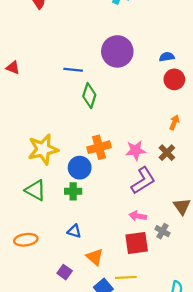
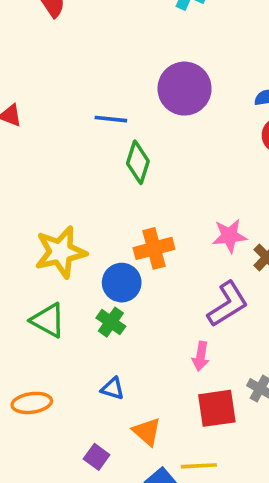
pink star: (136, 150) -> (229, 236), moved
green cross: (73, 191) -> (111, 322), turned 35
pink arrow: (138, 216) -> (201, 356), moved, turned -91

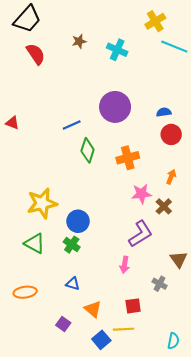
blue line: (111, 119) -> (72, 125), turned -30
orange cross: (154, 248) -> (128, 158), moved
red square: (217, 408) -> (133, 306), moved, size x0.7

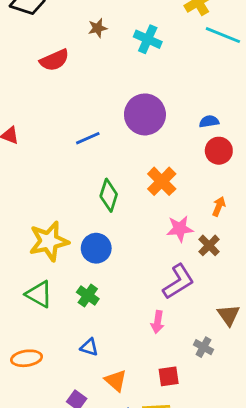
red semicircle: (36, 54) -> (54, 60), moved, turned 100
green diamond: (88, 150) -> (109, 195), moved
orange cross: (128, 158) -> (162, 181), turned -30
blue circle: (78, 221) -> (96, 248), moved

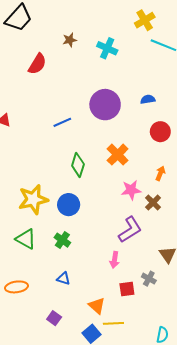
red semicircle: (54, 60) -> (37, 64), turned -35
blue semicircle: (209, 121) -> (148, 99), moved
red square: (169, 376) -> (127, 289), moved
orange triangle: (116, 381) -> (97, 306), moved

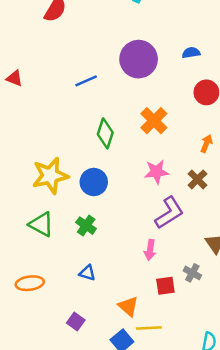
pink star: (131, 190) -> (156, 172), moved

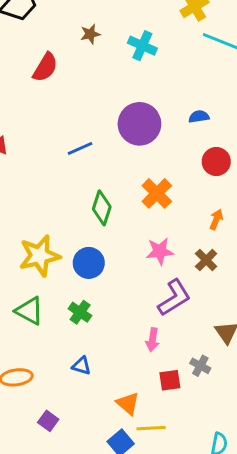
purple square: (76, 322) -> (48, 421), moved

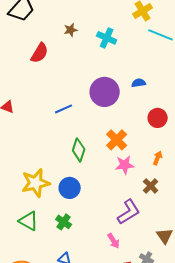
blue semicircle: (199, 117) -> (139, 83), moved
pink star: (160, 251) -> (125, 165), moved
pink arrow: (153, 340) -> (114, 241), turned -42

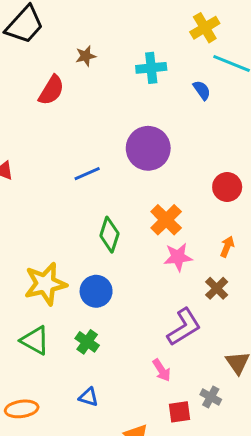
brown star: (71, 30) -> (86, 56), moved
cyan cross: (107, 38) -> (151, 68), turned -30
blue semicircle: (139, 83) -> (202, 90), moved, turned 64

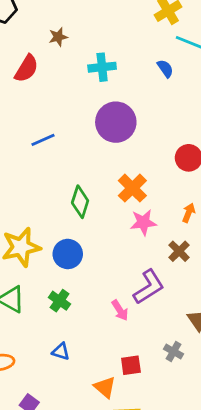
cyan cross: (151, 68) -> (102, 67), moved
blue line: (87, 174) -> (43, 140), moved
pink arrow: (162, 370) -> (120, 310), moved
red square: (179, 412) -> (131, 365), moved

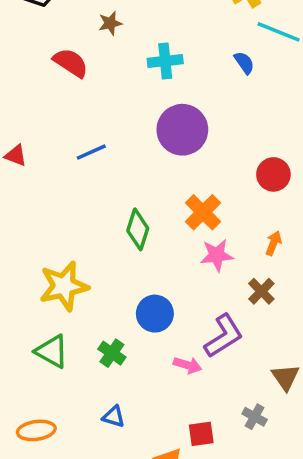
red semicircle: (27, 69) -> (71, 63), turned -88
blue circle: (68, 254) -> (155, 314), moved
pink arrow: (120, 310) -> (188, 365), turned -40

